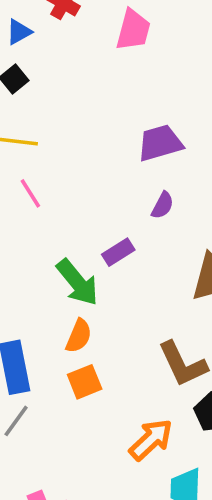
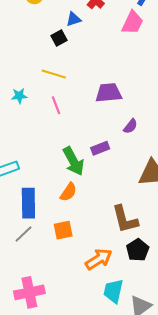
blue triangle: (19, 32) -> (74, 19), moved
purple trapezoid: (160, 143) -> (109, 93), moved
orange square: (85, 382) -> (63, 230), moved

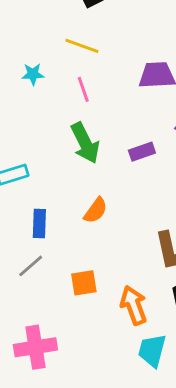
green arrow: (73, 161) -> (85, 143), moved
blue rectangle: (28, 203) -> (39, 223), size x0.7
orange square: (63, 230) -> (84, 283), moved
orange arrow: (99, 259) -> (134, 305), turned -80

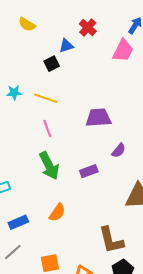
cyan star: (33, 74) -> (14, 93), moved
blue rectangle: (39, 223) -> (18, 222), turned 66

